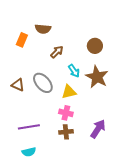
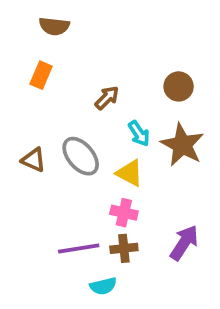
brown semicircle: (43, 29) -> (54, 26), moved
yellow triangle: (69, 92) -> (130, 173), turned 42
purple line: (29, 127) -> (79, 248), moved
cyan semicircle: (29, 152) -> (103, 286), moved

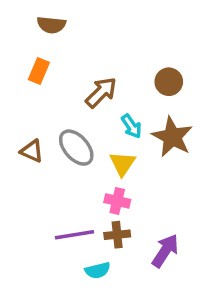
brown arrow: (107, 98) -> (101, 92), size x1.4
yellow triangle: (130, 173) -> (123, 164), turned 36
purple arrow: (184, 243) -> (165, 251), moved

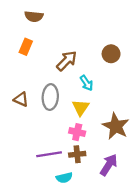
brown star: (172, 137) -> (116, 126), moved
gray ellipse: (76, 148) -> (50, 97), turned 45

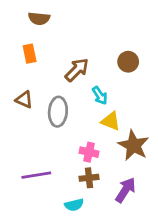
orange rectangle: (26, 47) -> (30, 54), turned -35
brown triangle: (21, 99) -> (24, 100), moved
yellow triangle: (81, 108) -> (111, 121), moved, turned -42
purple line: (49, 154) -> (36, 175), moved

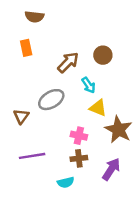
brown circle: (128, 62) -> (103, 55), moved
brown triangle: (24, 100) -> (21, 116), moved, turned 42
gray ellipse: (58, 112) -> (51, 100), turned 55

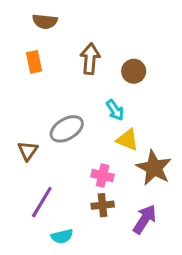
brown arrow: (68, 62) -> (90, 59), moved, turned -40
purple line: (32, 156) -> (42, 202), turned -50
cyan semicircle: (66, 182) -> (62, 236), moved

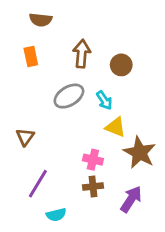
gray ellipse: (67, 129) -> (69, 96), moved

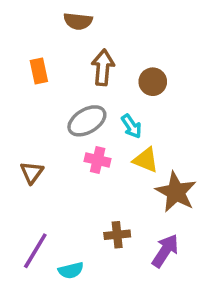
brown semicircle: (41, 20) -> (78, 21), moved
pink cross: (93, 160) -> (98, 160), moved
purple line: (38, 184) -> (35, 251), moved

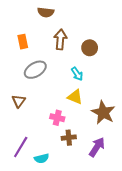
gray ellipse: (87, 121) -> (35, 70), moved
pink cross: (98, 160) -> (57, 118), moved
yellow triangle: (146, 160) -> (75, 97), moved

